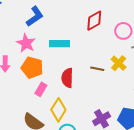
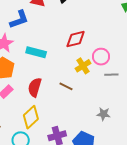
yellow cross: (119, 63) -> (83, 66), moved
yellow diamond: (58, 110) -> (31, 117), moved

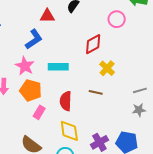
pink circle: (101, 57) -> (117, 19), moved
gray line: (111, 75) -> (140, 90), moved
yellow diamond: (31, 117) -> (69, 131), turned -40

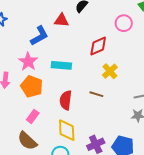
red triangle: (47, 16) -> (61, 20), moved
pink rectangle: (39, 112) -> (33, 116), moved

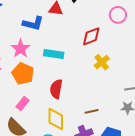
blue L-shape: (39, 36) -> (33, 23), turned 40
brown line: (96, 94) -> (92, 111), moved, turned -32

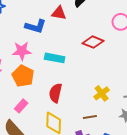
red diamond: (91, 36) -> (93, 42), turned 40
pink star: (20, 49) -> (22, 51), turned 30
yellow cross: (102, 62) -> (102, 93), moved

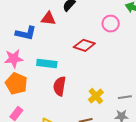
red semicircle: (56, 93) -> (60, 86), moved

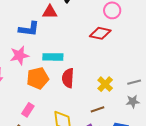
red diamond: (84, 45) -> (100, 33), moved
orange pentagon: (16, 84) -> (38, 78), moved, turned -30

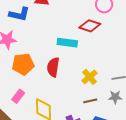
cyan rectangle: (53, 57) -> (67, 43), moved
brown line: (97, 109) -> (90, 101), moved
pink rectangle: (28, 110) -> (18, 96), moved

